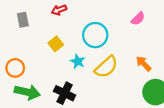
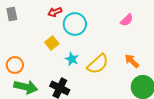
gray rectangle: (23, 20) -> (12, 14), moved
cyan circle: (95, 35) -> (75, 24), moved

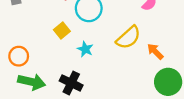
yellow semicircle: (98, 64) -> (128, 37), moved

